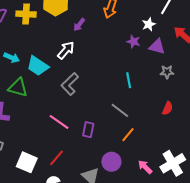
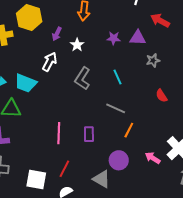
white star: (149, 24) -> (77, 45), moved
gray L-shape: (70, 84) -> (82, 78), moved
red semicircle: (168, 108) -> (162, 96), turned 136
pink line: (59, 122) -> (59, 133), turned 70

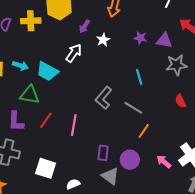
gray star: (153, 60) -> (176, 65), size x1.5
gray L-shape: (82, 78) -> (104, 98), moved
purple rectangle: (89, 134) -> (103, 153), moved
red line: (64, 169) -> (46, 120), moved

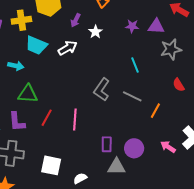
white arrow: (74, 53) -> (68, 48), turned 30
cyan trapezoid: (47, 71) -> (36, 45), moved
orange line: (144, 131) -> (155, 111), moved
gray triangle: (110, 176) -> (116, 167), turned -30

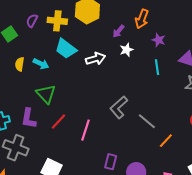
purple arrow: (76, 20) -> (118, 31), moved
purple star: (132, 26) -> (159, 40), moved
cyan line: (135, 65) -> (157, 67), moved
green triangle: (28, 94) -> (46, 94), turned 30

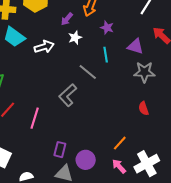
gray line: (147, 121) -> (88, 72), moved
orange line: (166, 141) -> (120, 143), moved

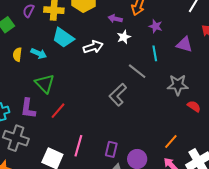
purple arrow: (67, 19) -> (115, 19), turned 64
gray star: (144, 72) -> (178, 85), moved
red semicircle: (144, 108) -> (194, 106), turned 144
pink line: (35, 118) -> (78, 146), moved

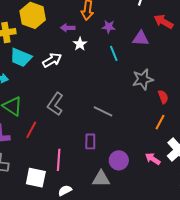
gray line: (137, 71) -> (103, 111), moved
gray L-shape: (118, 95) -> (55, 104), moved
red semicircle: (194, 106) -> (163, 97), turned 48
orange line: (171, 141) -> (160, 122), moved
purple rectangle: (111, 149) -> (90, 141), moved

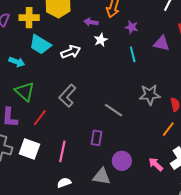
gray star: (143, 79) -> (150, 95), moved
white square: (36, 178) -> (29, 149), moved

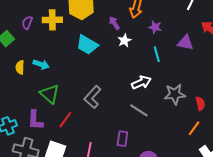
purple arrow: (91, 22) -> (114, 23), turned 48
cyan trapezoid: (40, 45) -> (87, 45), moved
white arrow: (71, 52) -> (141, 82), moved

